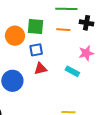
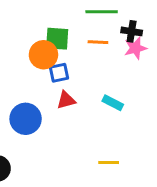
orange circle: (15, 36) -> (43, 55), moved
pink star: (86, 53) -> (135, 48), moved

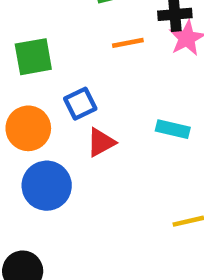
green square: (57, 39) -> (33, 57), moved
orange circle: (43, 55) -> (28, 128), moved

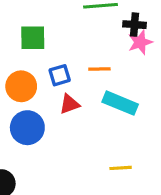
orange line: (128, 43) -> (99, 69), moved
cyan rectangle: (173, 129) -> (120, 103), size x1.5

